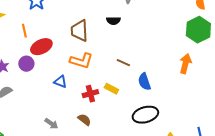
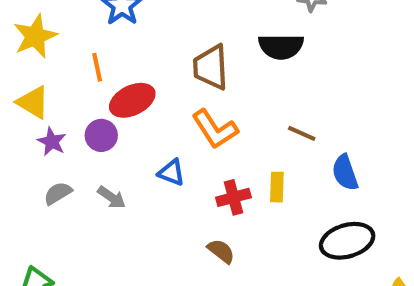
black semicircle: (113, 21) -> (281, 47), size x1.5
orange L-shape: (81, 61) -> (215, 129), turned 40
yellow rectangle: (111, 89) -> (277, 187), turned 64
gray arrow: (51, 124) -> (112, 197), moved

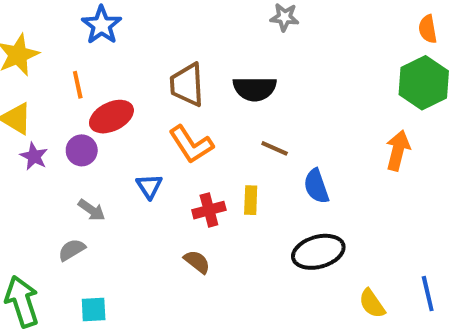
black semicircle: (281, 47) -> (255, 89), moved
blue triangle: (171, 173) -> (149, 186), turned 36
gray semicircle: (58, 193) -> (72, 250), moved

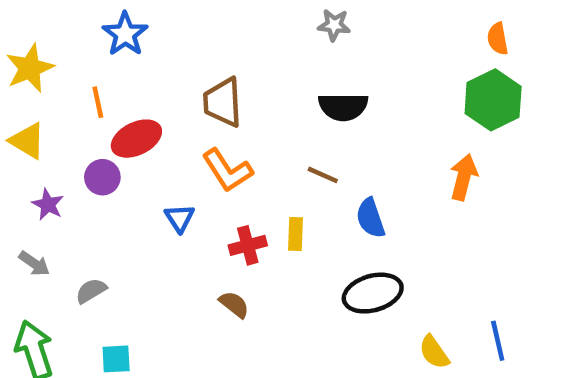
black semicircle: (255, 89) -> (343, 107), moved
purple star: (34, 156) -> (48, 204), moved
gray arrow: (92, 210) -> (34, 264), moved

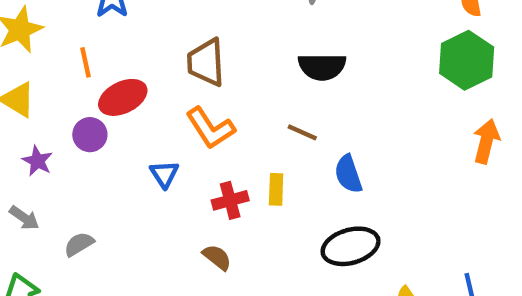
orange arrow: (464, 177) -> (486, 141), moved

